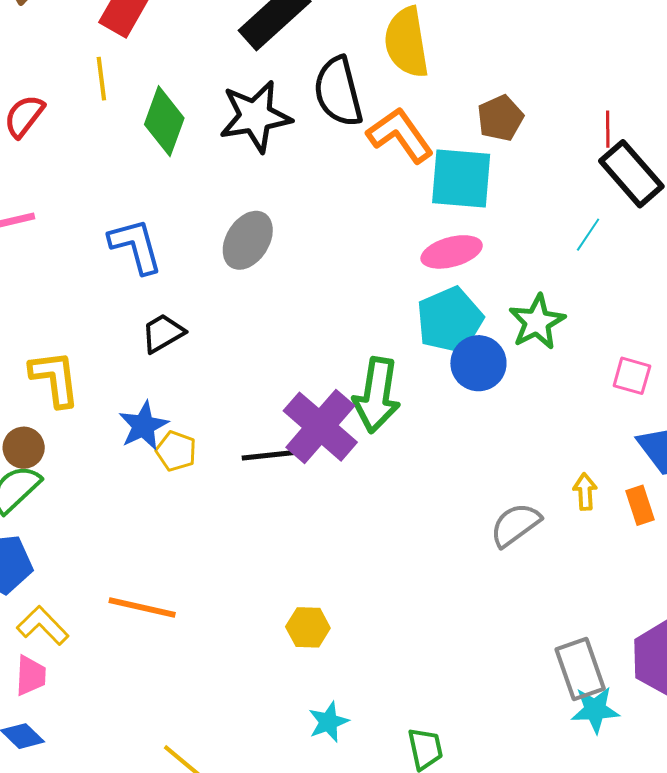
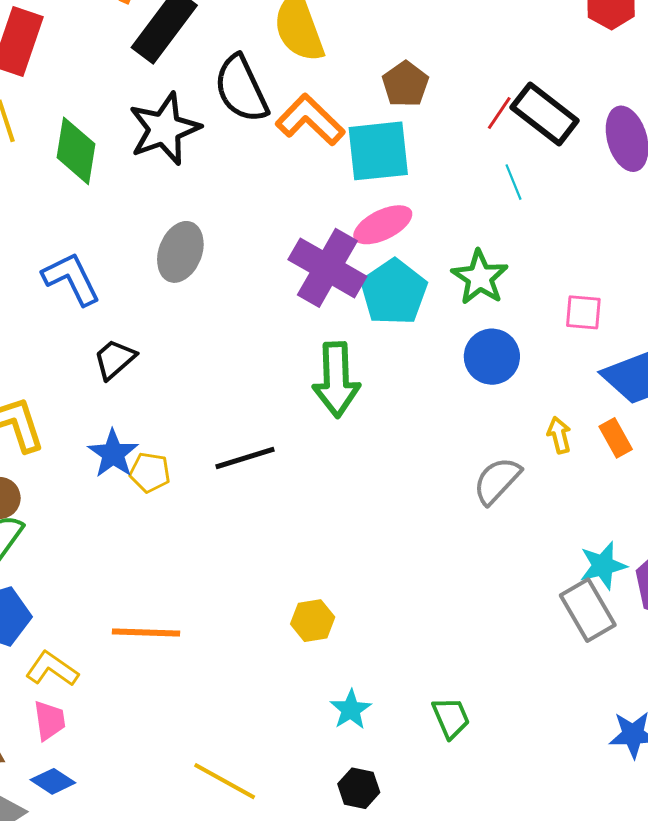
red line: (608, 129) -> (499, 113), moved, turned 45
cyan line: (588, 235) -> (513, 182), turned -45
blue circle: (478, 363) -> (492, 357), moved
purple cross: (320, 427) -> (327, 268), moved
cyan star: (595, 710) -> (603, 566), moved

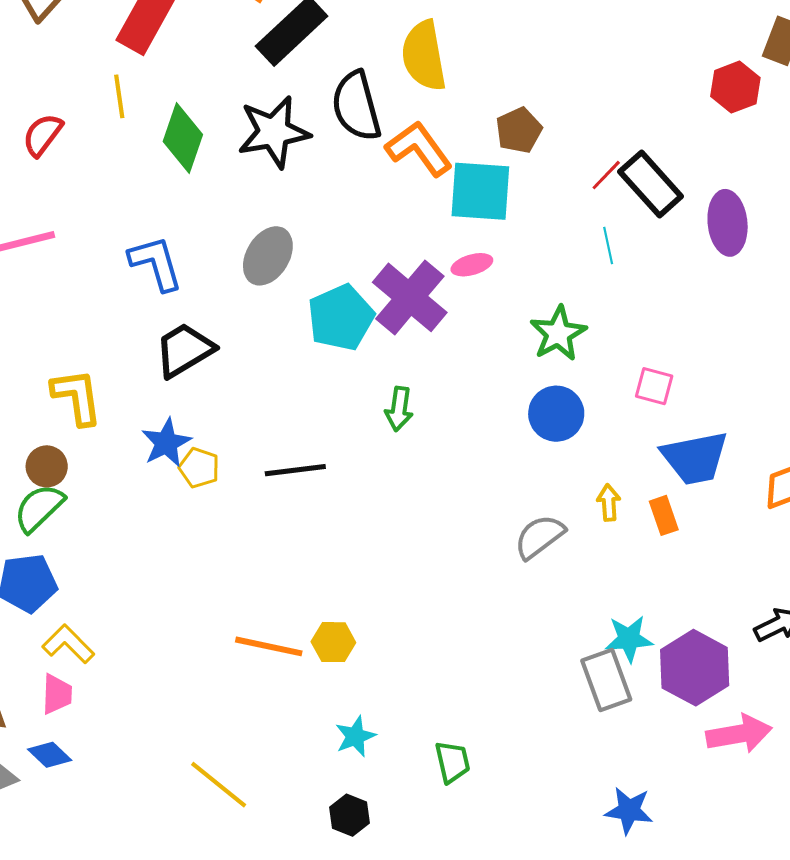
pink ellipse: (383, 225) -> (472, 265), size x0.7
cyan pentagon: (394, 292) -> (341, 318), moved
black trapezoid: (115, 359) -> (184, 350), size x1.4
green arrow: (336, 380) -> (399, 409), size x0.6
orange line: (146, 632) -> (269, 646), moved

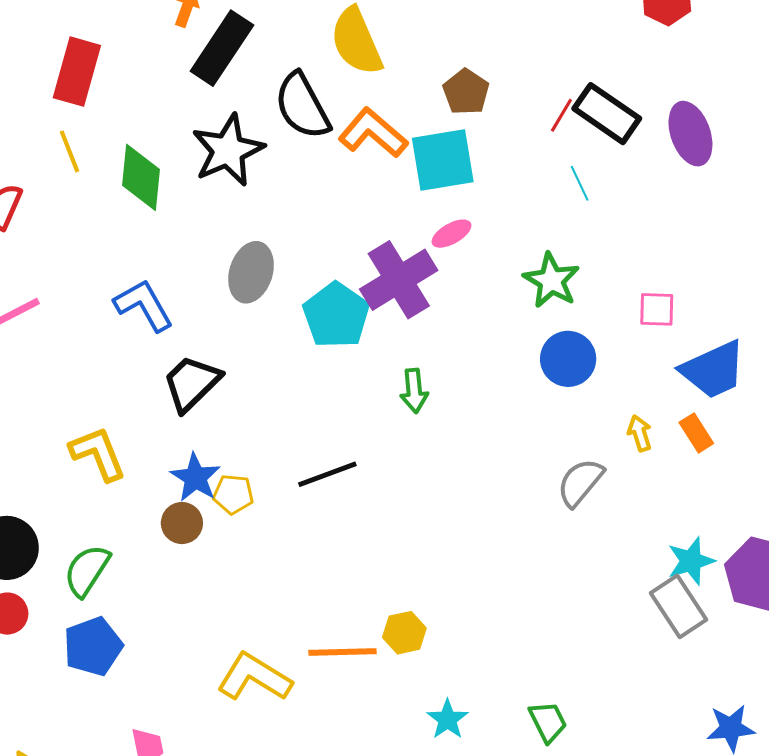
purple cross: (410, 297) -> (399, 280), turned 32
brown circle: (47, 466) -> (182, 523), moved
yellow L-shape: (68, 644) -> (254, 677), moved, size x1.4

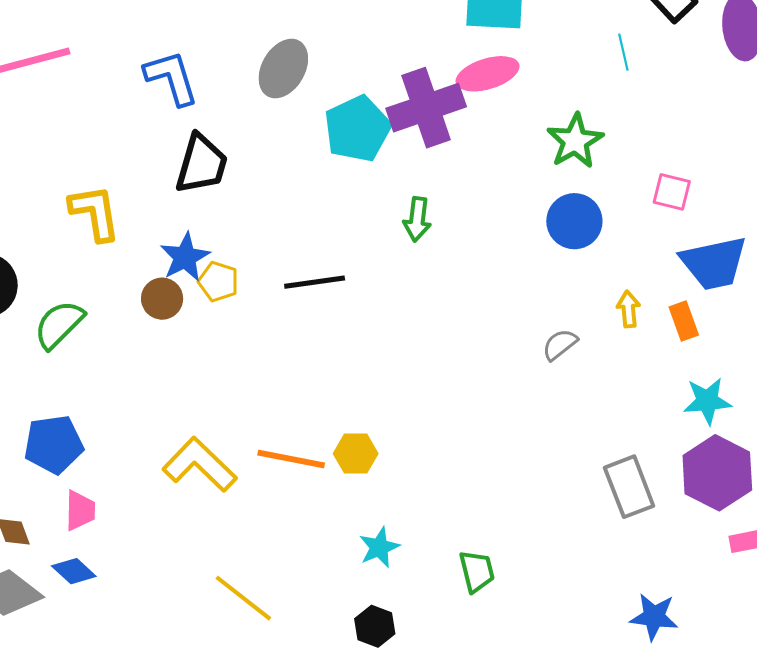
pink ellipse: (452, 234) -> (488, 74), size x1.5
black trapezoid: (192, 383) -> (202, 164), turned 138
gray semicircle: (580, 482) -> (560, 344), size x0.7
cyan star: (691, 561) -> (707, 401), moved
blue pentagon: (93, 646) -> (54, 444), moved

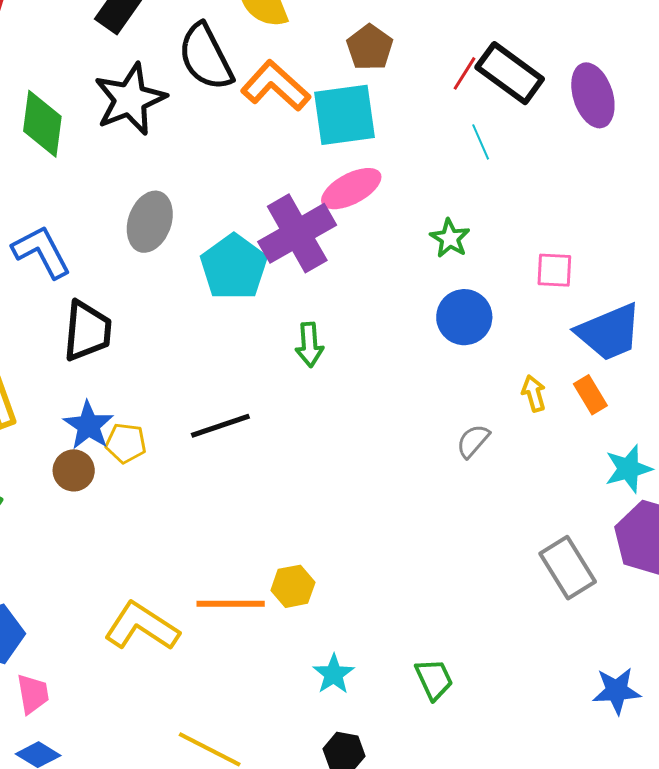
green star: (575, 141) -> (450, 238), size x0.7

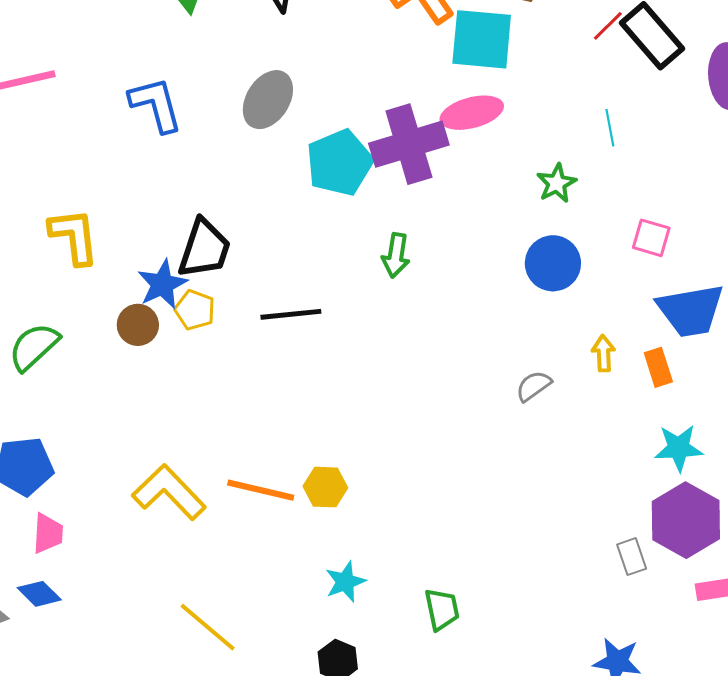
cyan line: (481, 142) -> (610, 128), moved
black trapezoid: (87, 331) -> (204, 249), moved
gray rectangle: (568, 568) -> (632, 557), moved, size x0.6

